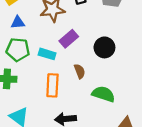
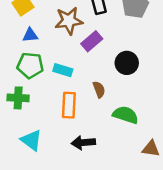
purple rectangle: (69, 39) -> (92, 41), moved

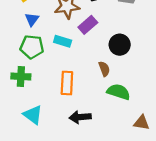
blue triangle: (30, 35) -> (32, 19), turned -48
cyan rectangle: (63, 70) -> (63, 41), moved
brown semicircle: (99, 89) -> (104, 69), moved

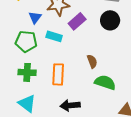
blue triangle: (32, 19) -> (35, 17), moved
black circle: (120, 45) -> (110, 20), moved
green cross: (21, 76) -> (27, 72), moved

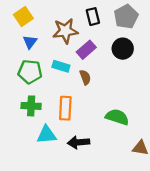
blue triangle: (35, 17) -> (30, 42), moved
brown semicircle: (92, 61) -> (85, 77), moved
cyan triangle: (27, 103) -> (47, 135), moved, turned -42

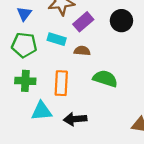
brown semicircle: (85, 77) -> (82, 51), turned -64
green semicircle: (117, 117) -> (105, 79), moved

